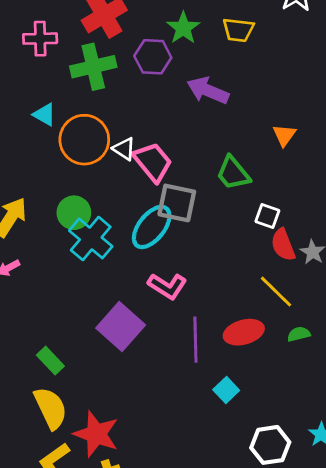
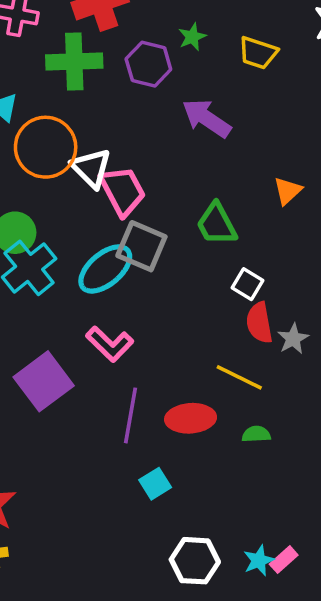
green star: (183, 28) -> (192, 37), size x0.7
white triangle: (124, 149) -> (91, 168), size x1.4
yellow line: (276, 292) -> (239, 377), turned -30

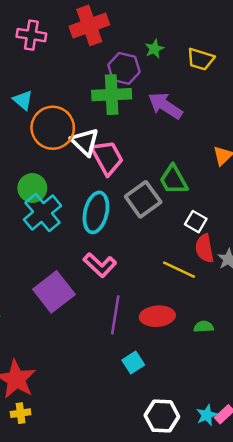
green cross: (74, 62) -> (112, 95), moved
gray square: (141, 246) -> (143, 199), moved, turned 32
cyan ellipse: (105, 269) -> (96, 212), turned -36
yellow line: (239, 377) -> (179, 270), moved

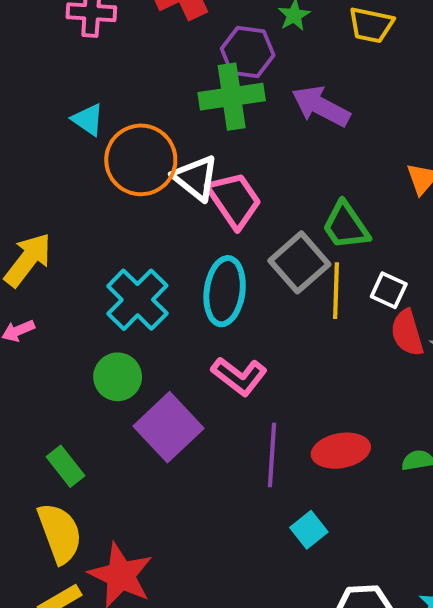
green circle: (32, 188) -> (118, 377), moved
yellow line: (179, 270) -> (336, 291), moved, turned 72

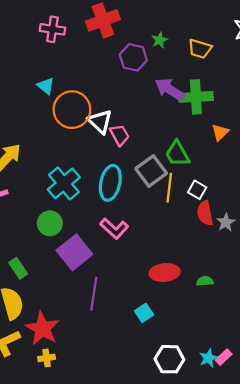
green cross: (232, 97) -> (196, 97), moved
pink trapezoid: (234, 200) -> (120, 135), size x0.7
purple line: (272, 455) -> (94, 294), moved

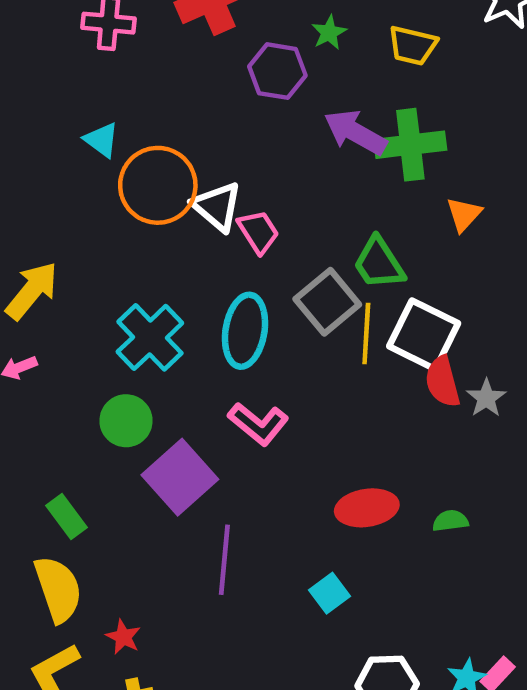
white square: (197, 190) -> (424, 335), size x1.8
red star: (42, 328) -> (123, 637), size x0.5

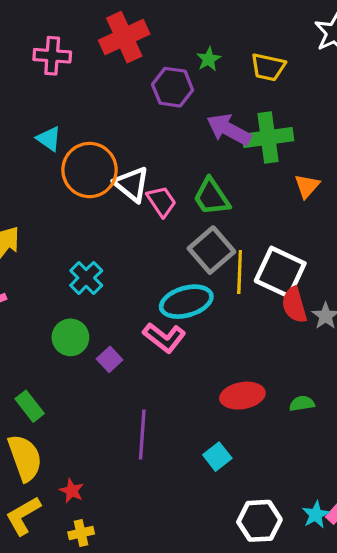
green trapezoid: (379, 263) -> (212, 197), moved
cyan ellipse: (245, 331) -> (186, 302), moved, turned 66
cyan cross: (150, 337) -> (86, 278), size x0.7
purple square: (180, 477) -> (110, 359), moved, size x0.5

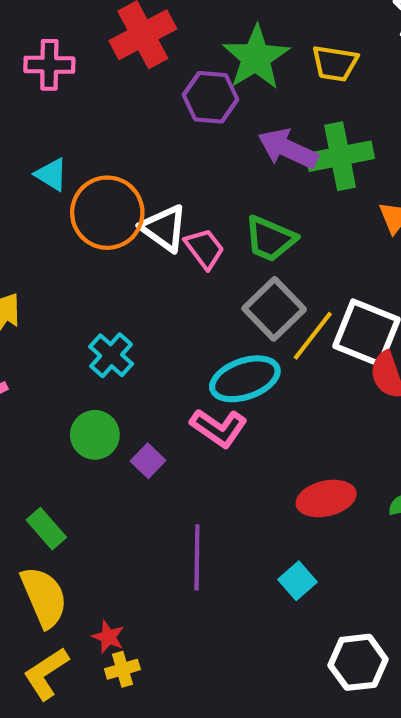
green star: (209, 59) -> (256, 57), size x2.0
green trapezoid: (212, 197) -> (270, 239), turned -30
yellow line: (240, 272) -> (313, 336), turned 39
yellow cross: (81, 533) -> (122, 669), moved

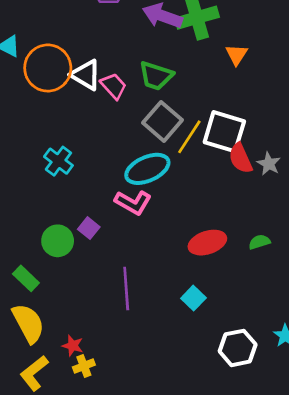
green circle: (95, 435) -> (58, 241), moved

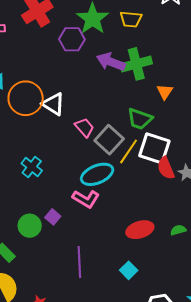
green trapezoid: (156, 76) -> (140, 119), moved
pink trapezoid: (113, 86) -> (84, 127), moved

